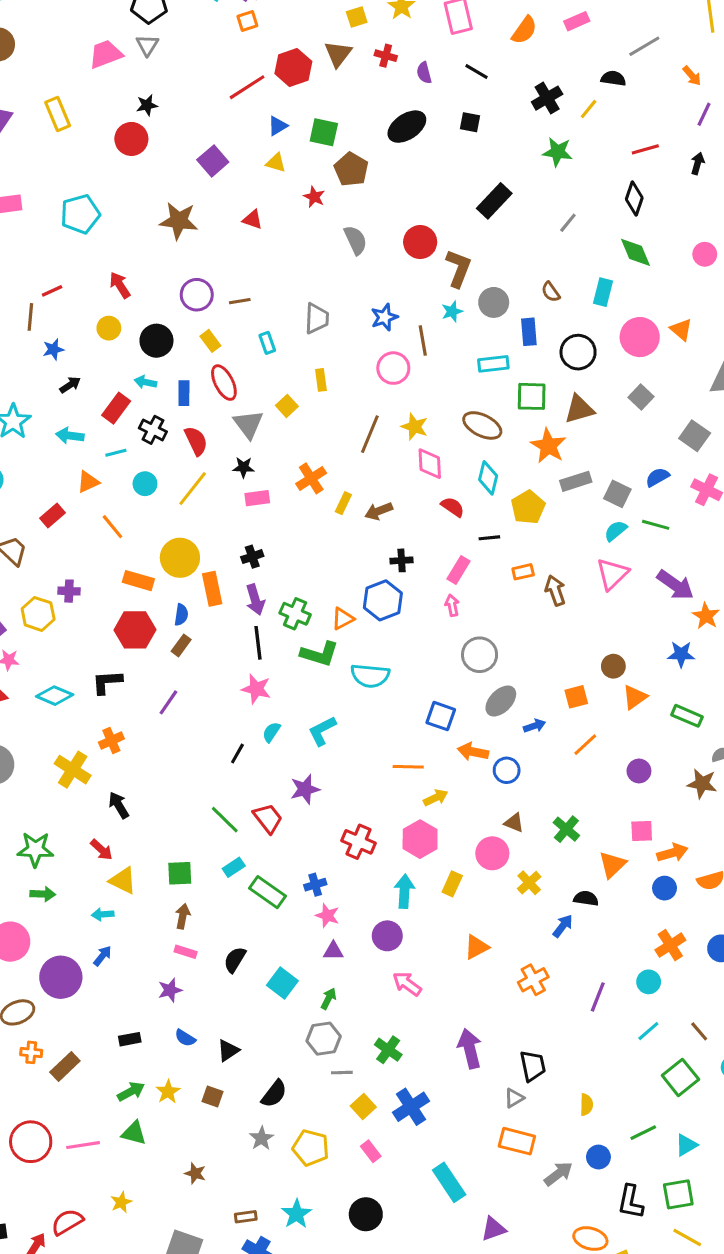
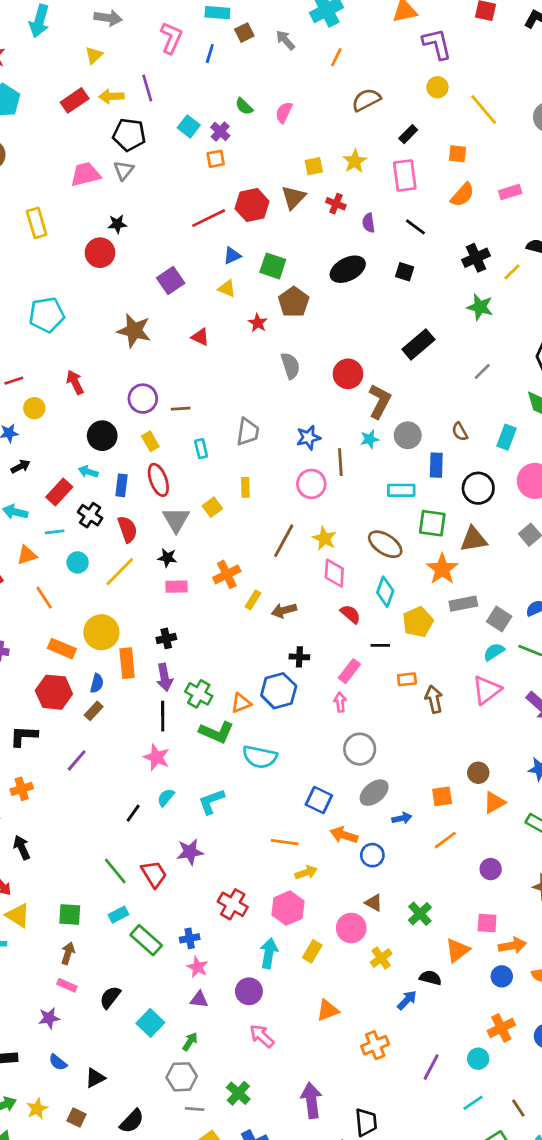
yellow circle: (109, 328) -> (34, 408), moved

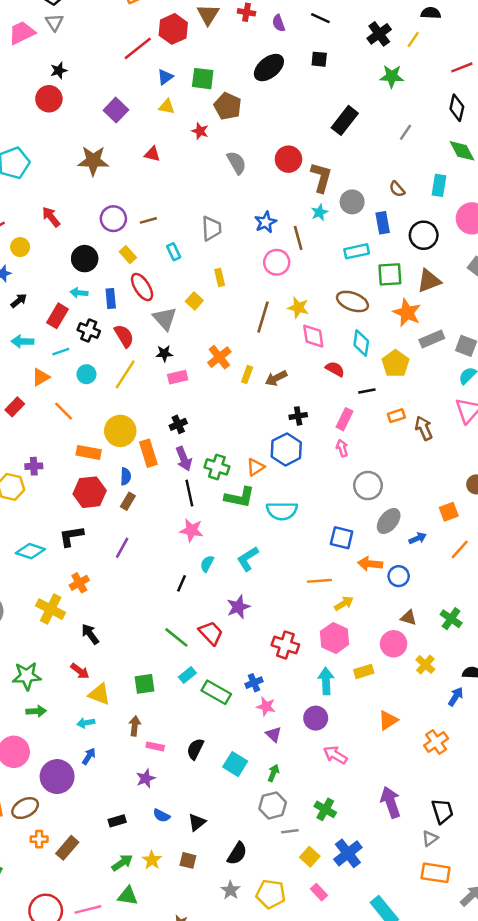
yellow rectangle: (312, 951) -> (364, 671), turned 54
brown arrow: (68, 953) -> (135, 726), moved
purple triangle: (199, 999) -> (274, 734), turned 49

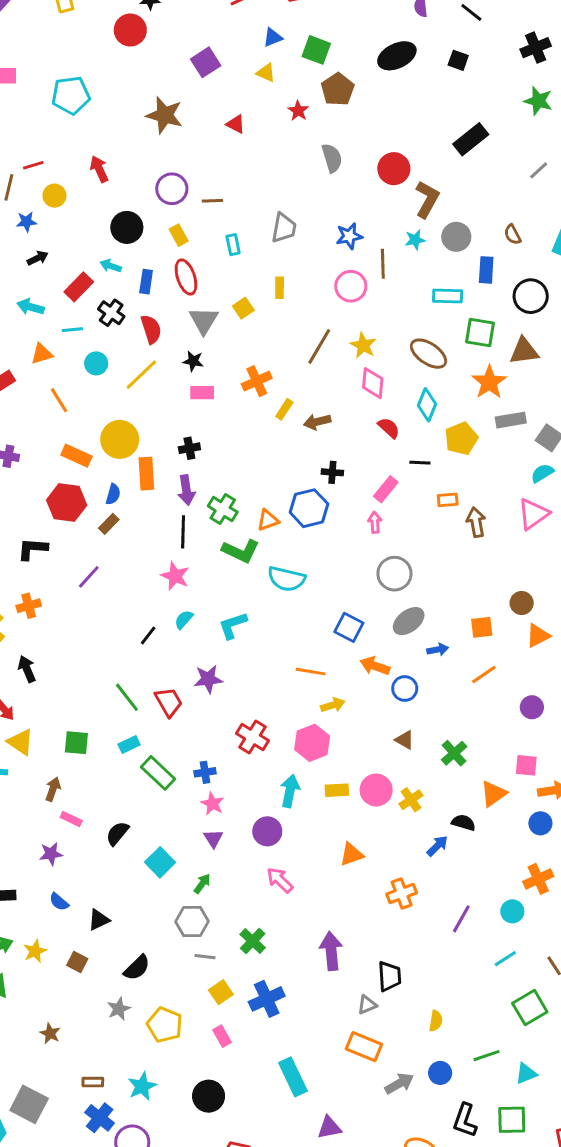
pink circle: (394, 644) -> (376, 790), moved

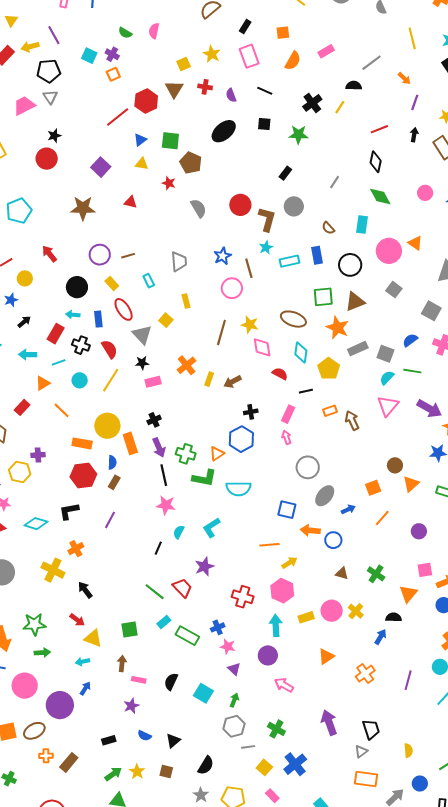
green star: (538, 101) -> (298, 135), moved
black rectangle: (471, 139) -> (285, 173), size x0.6
gray circle: (456, 237) -> (294, 206), moved
cyan rectangle: (448, 296) -> (289, 261), moved

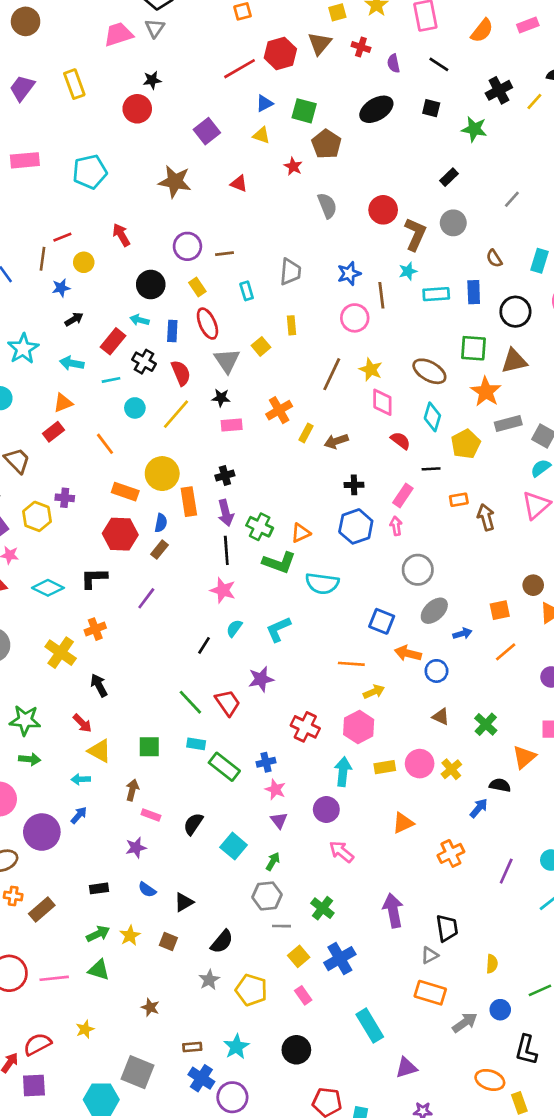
orange triangle: (43, 383) -> (63, 403), moved
blue hexagon: (241, 439) -> (356, 526), moved
cyan rectangle: (164, 622) -> (196, 744), turned 40

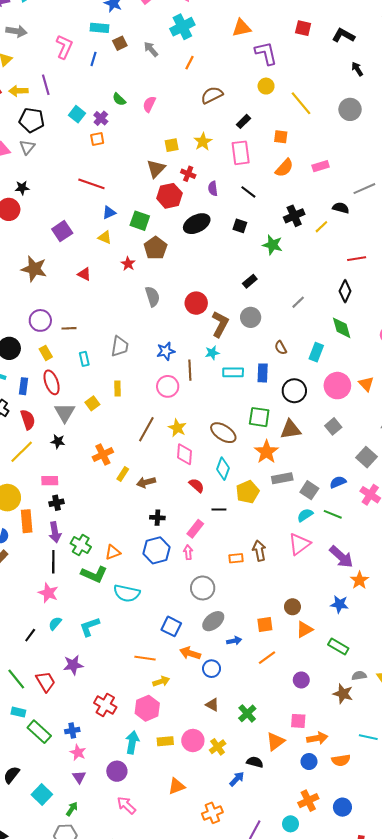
red hexagon: (280, 53) -> (169, 196), moved
red line: (240, 69) -> (91, 184), turned 45
pink rectangle: (232, 425) -> (50, 481), moved
orange rectangle: (459, 500) -> (236, 558), moved

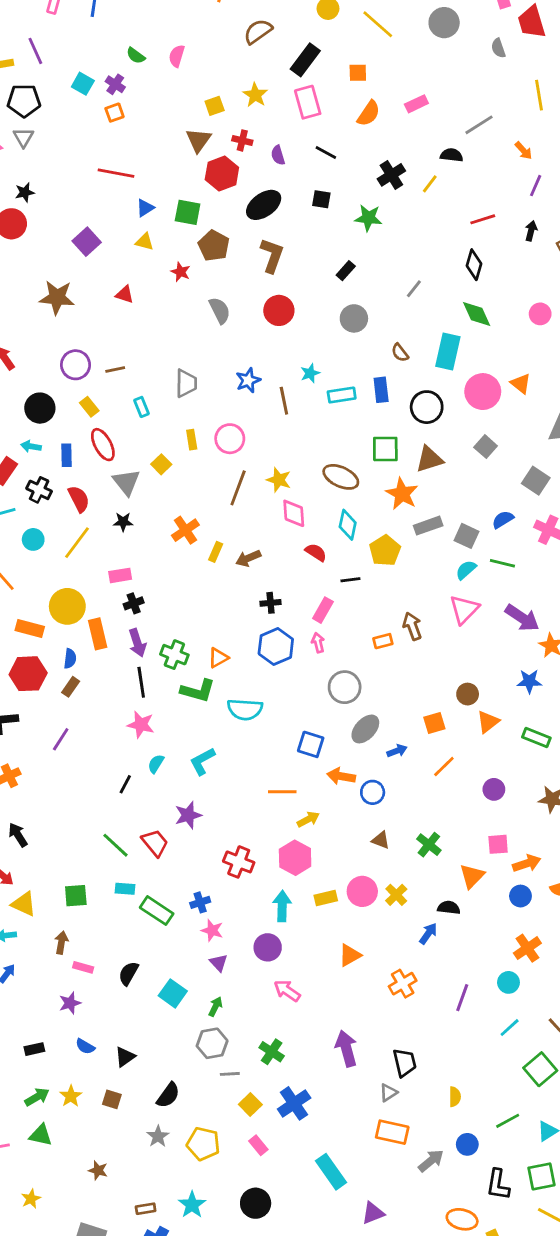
black rectangle: (244, 121) -> (305, 60), size x1.6
brown L-shape: (220, 324) -> (272, 256), moved
cyan rectangle: (316, 352) -> (448, 351), size x1.4
pink circle: (168, 386) -> (230, 439), moved

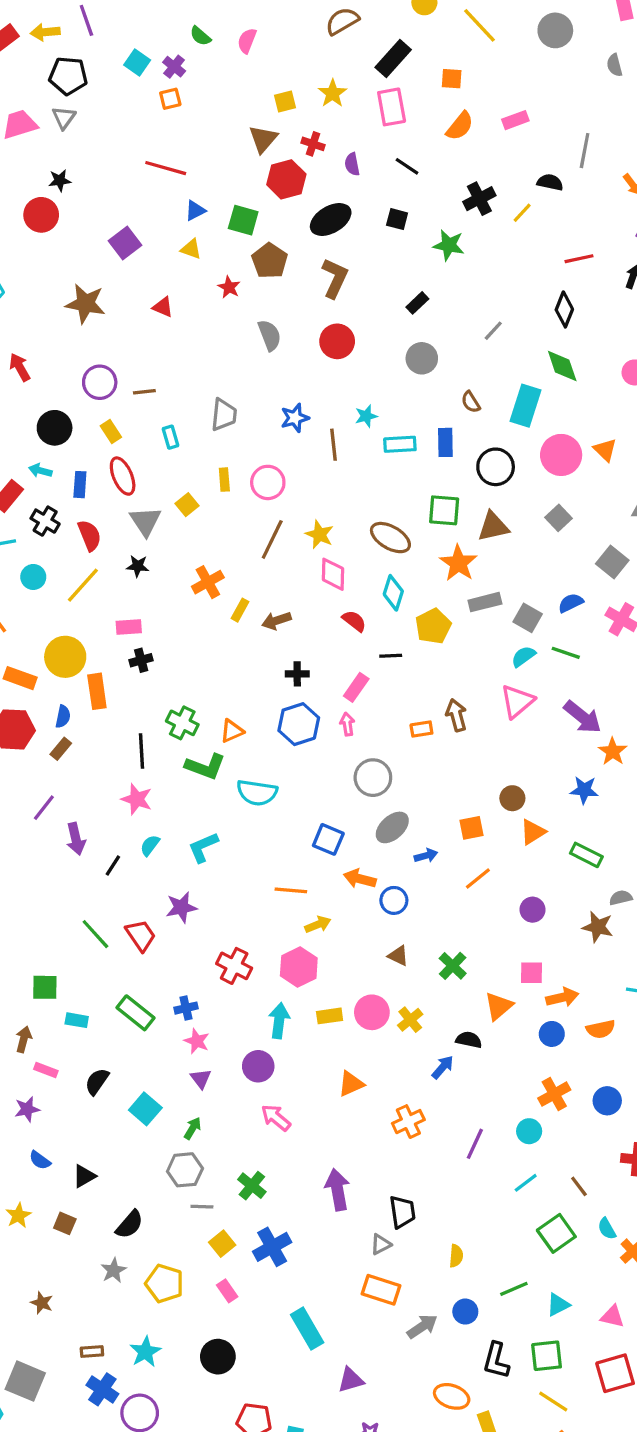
gray line: (479, 125) -> (585, 151), turned -52
purple arrow: (137, 643) -> (76, 839), moved
cyan rectangle: (125, 889) -> (77, 1020), moved

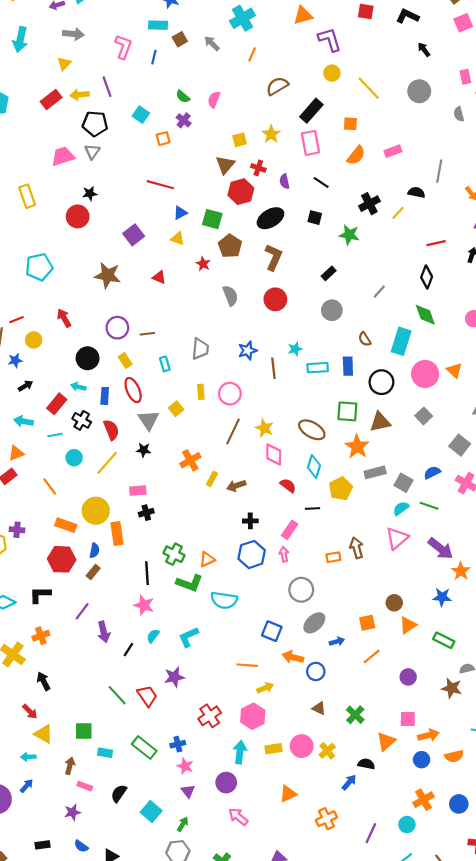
purple cross: (174, 67) -> (184, 120), moved
red cross: (234, 966) -> (210, 716), turned 30

